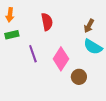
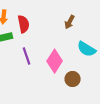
red semicircle: (47, 22) -> (24, 24), moved
brown arrow: (89, 26) -> (70, 22), moved

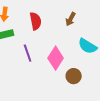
red semicircle: (24, 24) -> (36, 21), moved

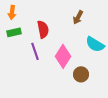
red semicircle: (36, 21) -> (43, 29), moved

